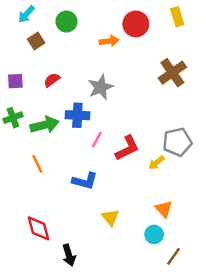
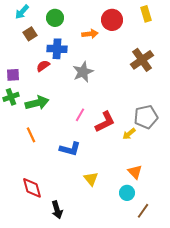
purple square: (15, 81) -> (13, 75), moved
blue cross: (77, 115) -> (57, 49), moved

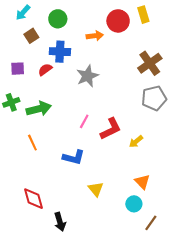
yellow rectangle: (146, 14) -> (143, 15), moved
purple square: (13, 75) -> (18, 69), moved
gray pentagon: (146, 117) -> (154, 98), moved

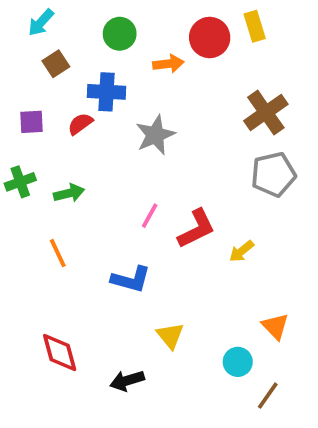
green circle: (58, 19) -> (120, 34), moved
green arrow: (39, 109) -> (69, 193), size x0.7
orange triangle: (142, 182) -> (275, 326), moved
black arrow: (60, 222) -> (127, 381), moved, turned 90

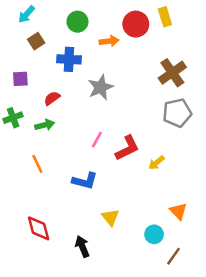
red semicircle: (80, 124) -> (52, 98), moved
black arrow: (127, 381) -> (82, 247), turned 85

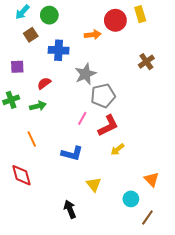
green circle: (77, 22) -> (49, 15), moved
brown cross: (172, 73) -> (146, 62), size x0.7
gray pentagon: (177, 113) -> (103, 96), moved
yellow arrow: (156, 163) -> (117, 149), moved
red diamond: (39, 228) -> (21, 175), moved

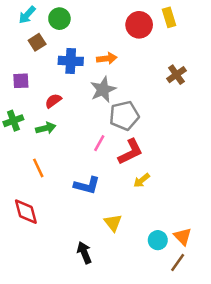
orange arrow: (93, 35) -> (107, 58), moved
orange triangle: (152, 179) -> (183, 236), moved

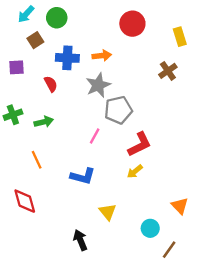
yellow rectangle: (169, 17) -> (180, 37), moved
purple square: (21, 81) -> (16, 67), moved
red semicircle: (53, 101) -> (51, 84), moved, turned 98
red L-shape: (130, 152) -> (140, 144), moved
orange triangle: (183, 236) -> (180, 206), moved

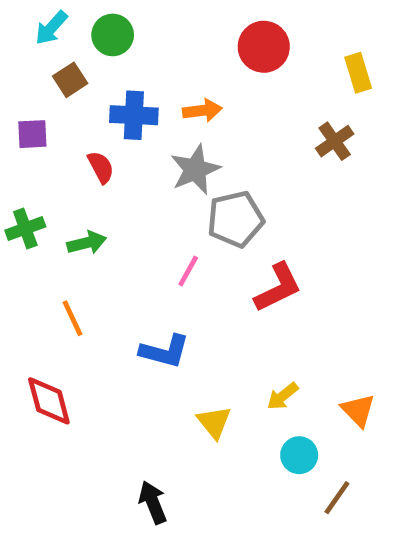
yellow arrow: (135, 172) -> (283, 396), moved
black arrow: (80, 240) -> (153, 502), moved

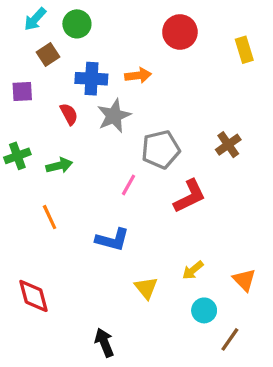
brown cross: (335, 141) -> (228, 145), moved
gray star: (195, 170) -> (114, 116), moved
red diamond: (49, 401) -> (33, 296), moved

